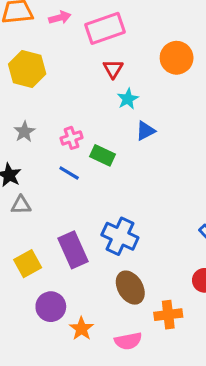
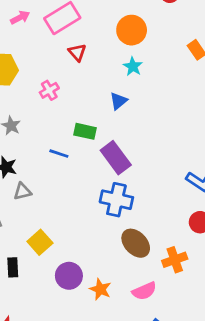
cyan star: (128, 99) -> (133, 66), moved
pink cross: (71, 138) -> (49, 90), moved
purple rectangle: (73, 250) -> (116, 158), moved

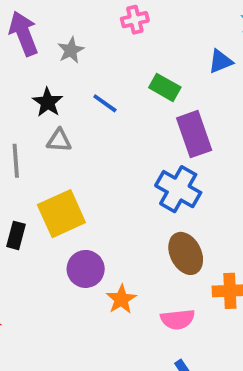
blue line: (59, 154) -> (105, 103), moved
yellow square: (40, 242) -> (61, 214), size x1.4

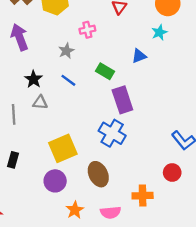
gray star: (71, 50) -> (66, 51), moved
yellow square: (61, 214) -> (63, 148), moved
brown ellipse: (186, 253) -> (98, 174), moved
orange star: (121, 299) -> (75, 210), moved

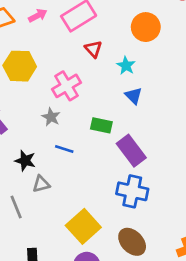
pink cross: (87, 30) -> (66, 86), size x1.5
cyan star: (159, 32) -> (126, 66), moved
blue triangle: (139, 56) -> (133, 96), turned -35

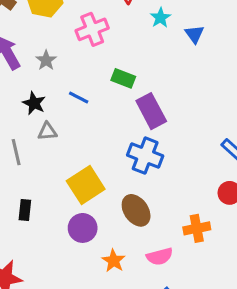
blue triangle: (133, 96) -> (194, 34), moved
gray star: (51, 117) -> (46, 60), moved

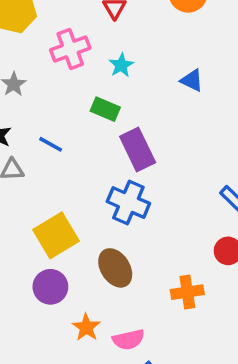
cyan star: (160, 18) -> (121, 65), moved
blue triangle: (194, 34) -> (192, 80), moved, turned -30
blue line: (79, 97) -> (51, 144), moved
pink semicircle: (160, 256) -> (128, 340), moved

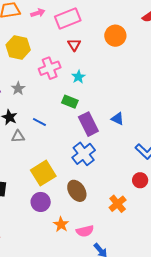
blue triangle: (192, 80) -> (117, 119), moved
blue cross: (128, 203) -> (84, 154), turned 30
orange cross: (187, 292) -> (118, 204), turned -30

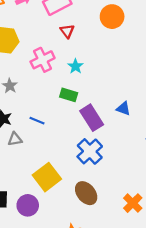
purple circle: (41, 202) -> (28, 205), moved

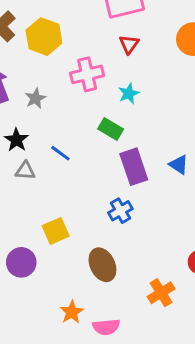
blue cross: (90, 151) -> (120, 211), size x0.7
yellow square: (47, 177) -> (56, 231), size x0.7

